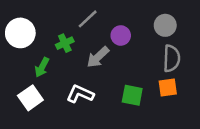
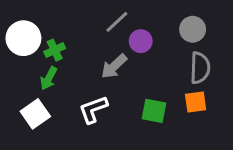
gray line: (88, 19) -> (117, 22), moved
green cross: (65, 43) -> (55, 50), moved
white L-shape: (80, 94) -> (93, 109), turned -44

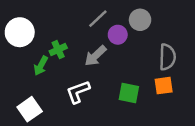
gray circle: (193, 29) -> (140, 20), moved
green cross: (55, 50) -> (58, 50), moved
white square: (35, 114) -> (30, 109), moved

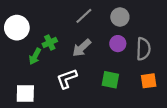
purple circle: (118, 35) -> (118, 44), moved
orange square: (164, 86) -> (149, 81), moved
white square: (30, 109) -> (25, 94), turned 36

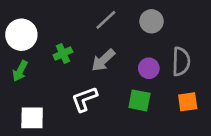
purple circle: (118, 44) -> (149, 68), moved
green arrow: (35, 56) -> (20, 71), moved

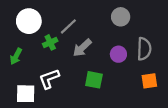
gray line: (106, 20) -> (68, 26), moved
white circle: (21, 35) -> (29, 21), moved
white L-shape: (84, 99) -> (49, 79), moved
green square: (139, 100) -> (94, 80), moved

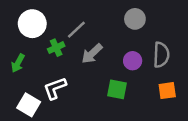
green square: (94, 80) -> (117, 89), moved
white square: (26, 94) -> (29, 105), turned 30

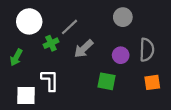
white L-shape: (55, 88) -> (50, 80), turned 110
white square: (29, 105) -> (26, 95), turned -30

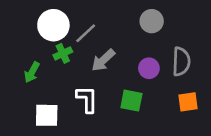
white circle: (29, 21) -> (53, 25), moved
green arrow: (16, 57) -> (32, 72), moved
white L-shape: (50, 80) -> (87, 99), moved
white square: (26, 95) -> (47, 115), moved

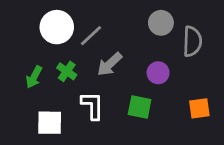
green cross: (63, 53) -> (67, 71), moved, turned -30
gray semicircle: (181, 62) -> (192, 41), moved

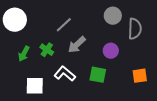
white circle: (57, 27) -> (15, 20), moved
white L-shape: (92, 106) -> (65, 74), turned -50

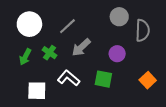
white circle: (15, 20) -> (29, 24), moved
orange square: (140, 76) -> (148, 80), turned -35

